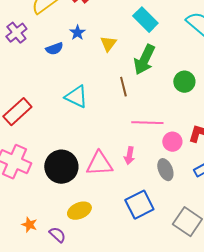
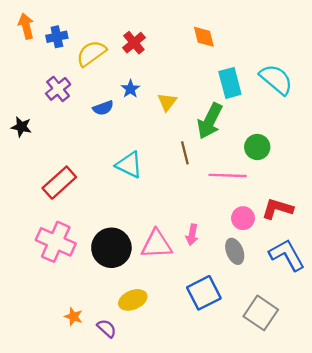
cyan rectangle: (145, 20) -> (230, 83), moved, turned 30
pink line: (147, 123) -> (228, 175), moved

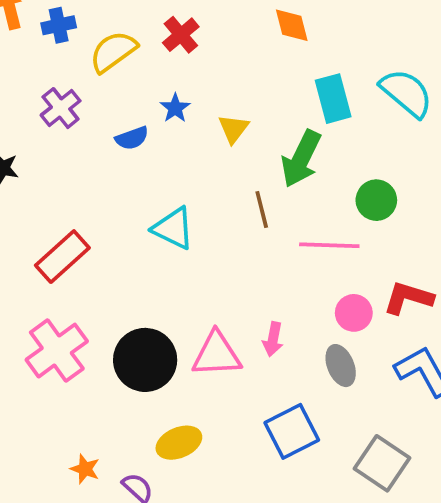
pink cross: (56, 242) -> (57, 351), turned 30

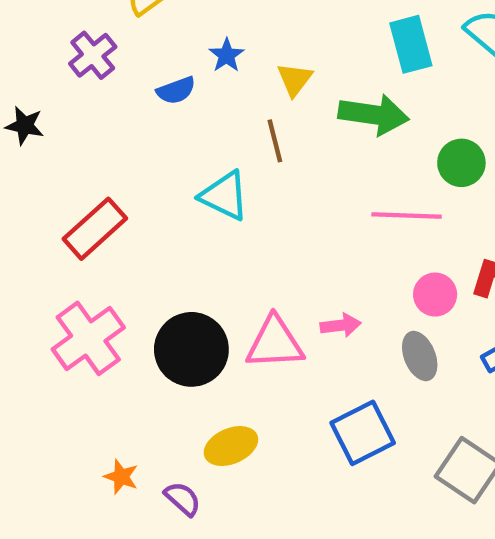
green arrow: (301, 159) -> (374, 115), turned -108
brown line: (262, 210) -> (275, 141), moved
pink arrow: (273, 339) -> (341, 325), turned -108

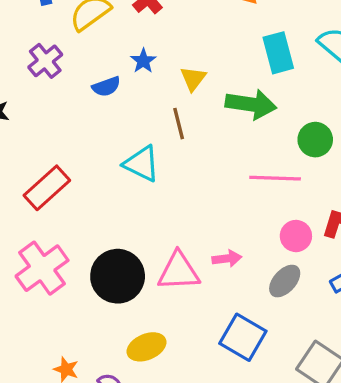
gray ellipse: (420, 356) -> (285, 281), turned 64
blue square: (363, 433) -> (243, 337), turned -33

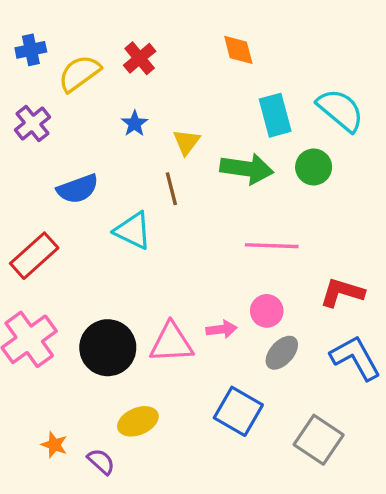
blue semicircle: (106, 87) -> (78, 189), moved, size x1.4
green circle: (315, 140) -> (314, 167), moved
pink circle: (296, 236) -> (267, 311), moved

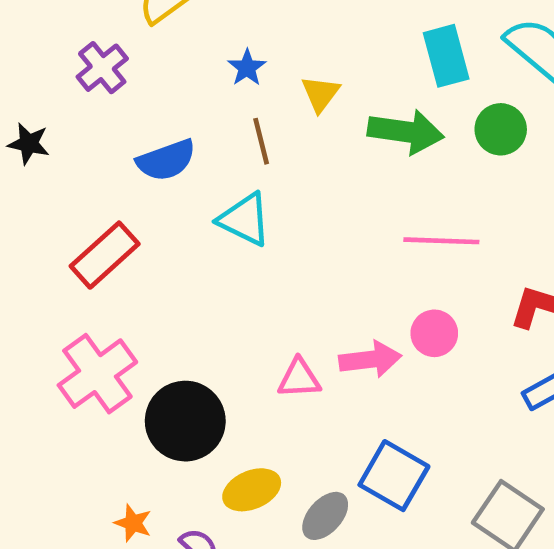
brown line: (171, 189) -> (261, 141), moved
pink arrow: (222, 329) -> (370, 359), size x1.4
pink triangle: (171, 343) -> (299, 378), size x0.7
black circle: (108, 348) -> (185, 421), moved
gray ellipse: (282, 353) -> (325, 516), moved

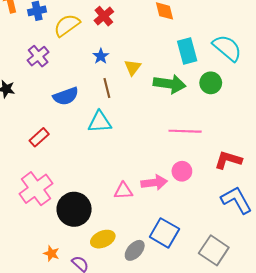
cyan triangle: (245, 219) -> (100, 122), turned -30
red rectangle: (105, 255) -> (39, 137), size x0.7

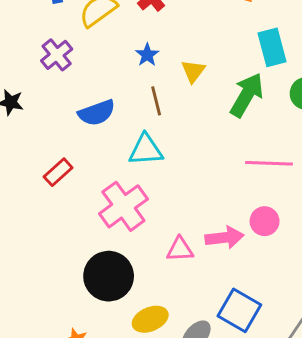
green arrow: (170, 84) -> (247, 95), turned -68
pink cross: (36, 189) -> (123, 206), moved

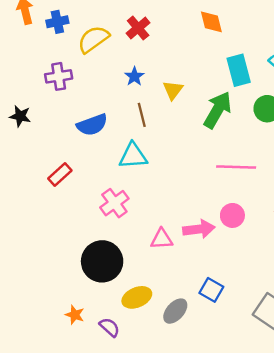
purple cross: (57, 55) -> (59, 76), turned 30
pink cross: (123, 206) -> (114, 203), size x0.7
blue square: (239, 310) -> (211, 290), size x0.7

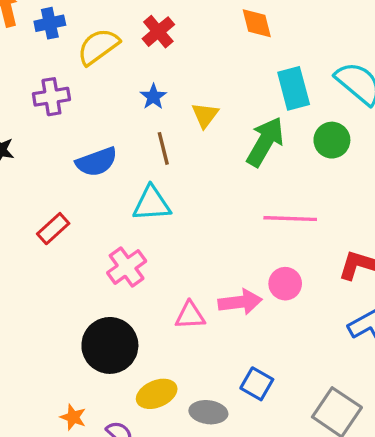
gray ellipse: (175, 311) -> (208, 412), turned 55

